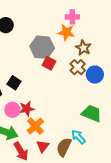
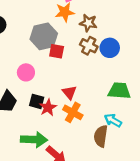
black square: (14, 83) -> (37, 101), moved
pink circle: (12, 110) -> (26, 72), moved
orange cross: (35, 126) -> (73, 112), moved
red triangle: (43, 146) -> (69, 92), moved

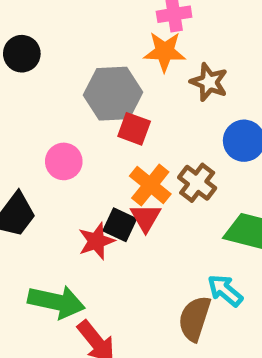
brown cross: (89, 46) -> (197, 183), moved
black square: (37, 101) -> (120, 225), moved
orange cross: (73, 112) -> (150, 185), moved

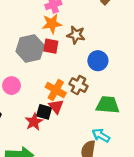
red square: (134, 129) -> (51, 46), moved

